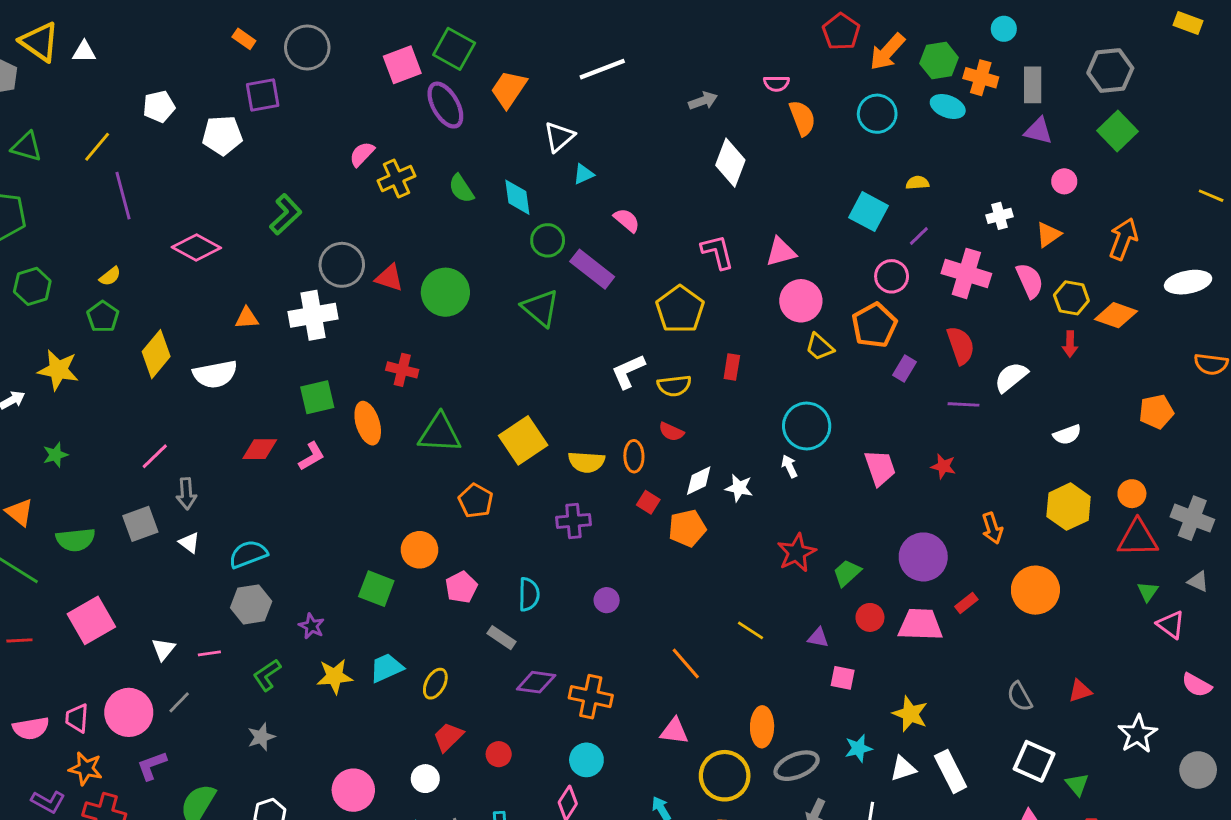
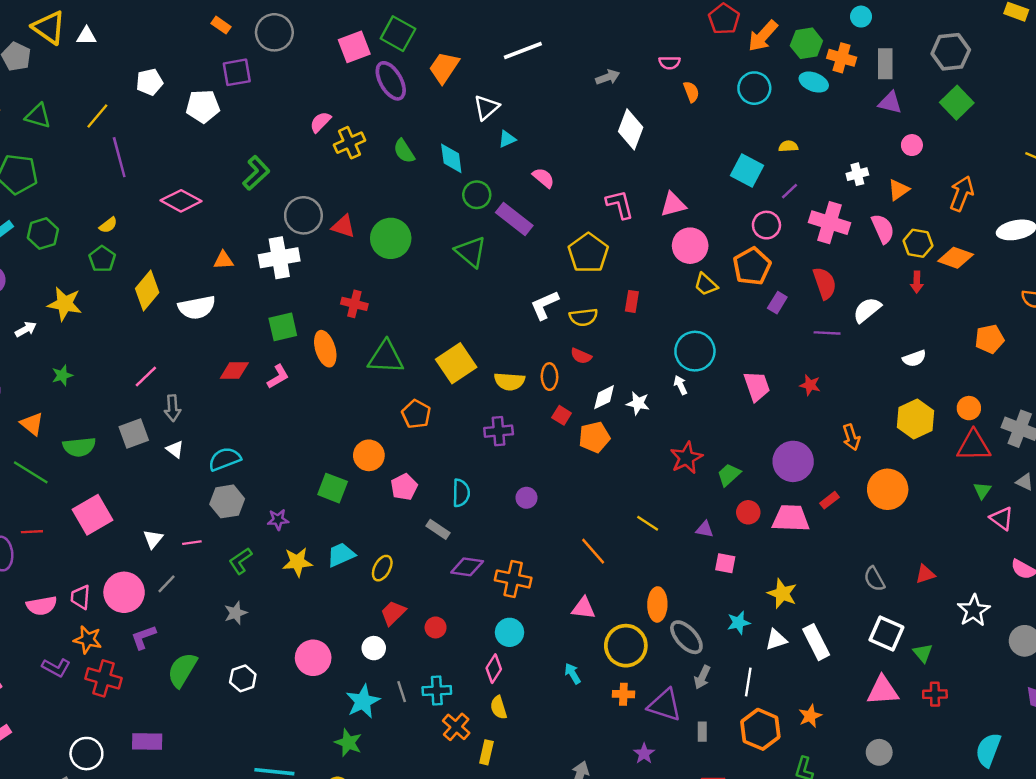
orange semicircle: (802, 118) -> (691, 92), size x0.7
purple star: (312, 626) -> (278, 520), turned -30
gray ellipse: (797, 766) -> (686, 637), turned 69

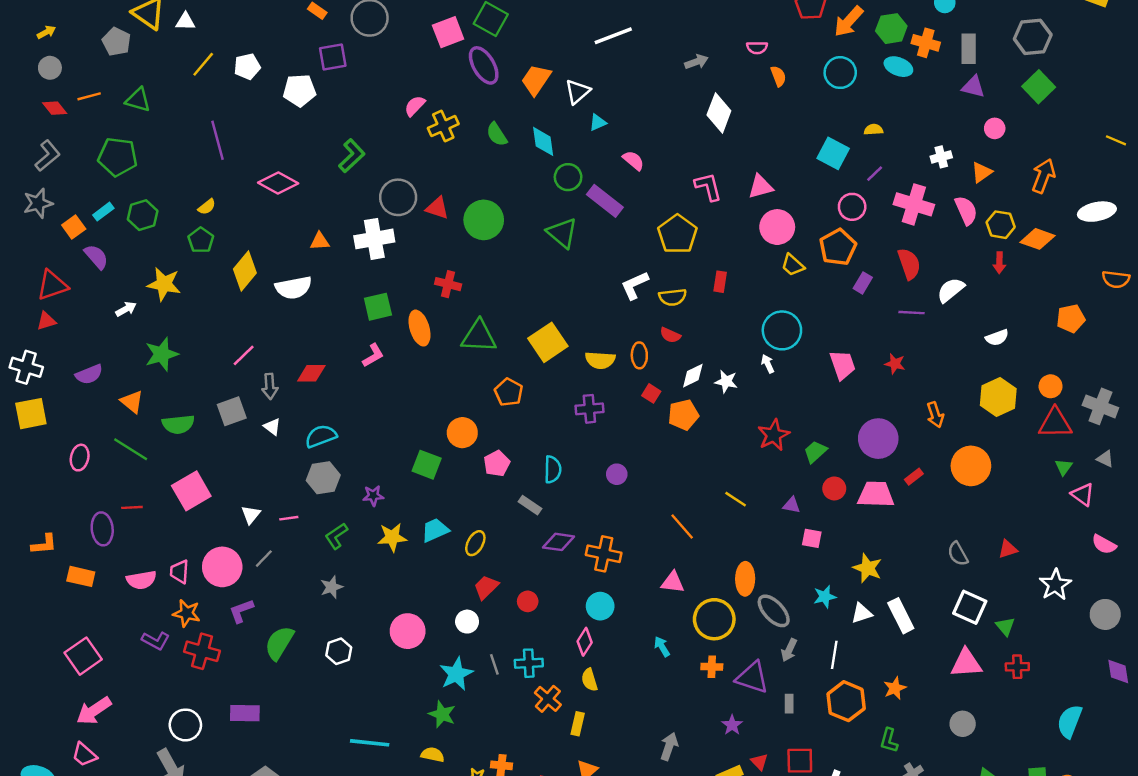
orange trapezoid: (444, 67) -> (536, 80), moved
yellow line: (97, 116) -> (203, 64), moved
red diamond: (234, 371) -> (311, 373), moved
green star: (62, 375) -> (162, 354), size x1.6

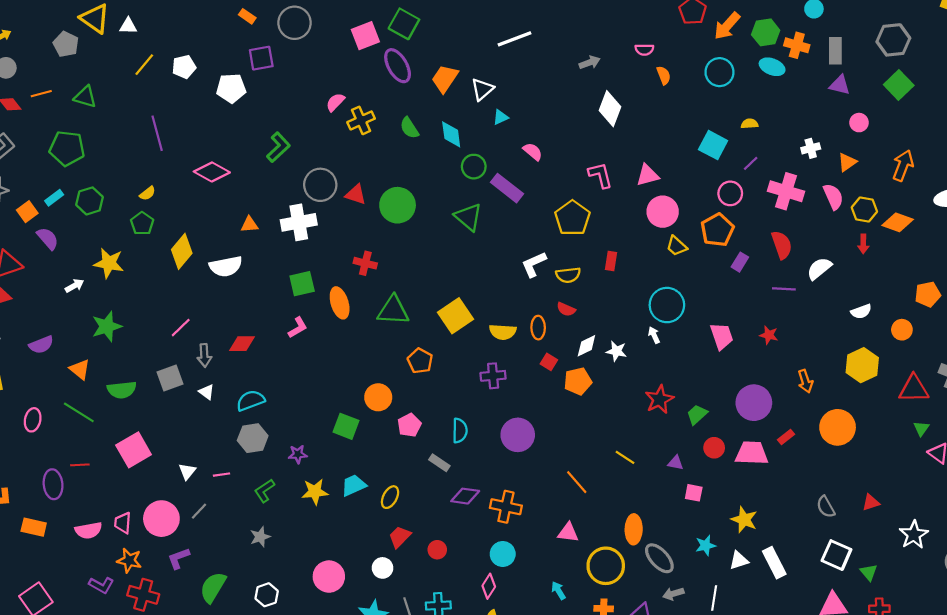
orange circle: (1051, 386) -> (902, 330), moved
purple circle: (617, 474) -> (518, 435), size x1.8
gray arrow: (789, 650) -> (673, 594), turned 48

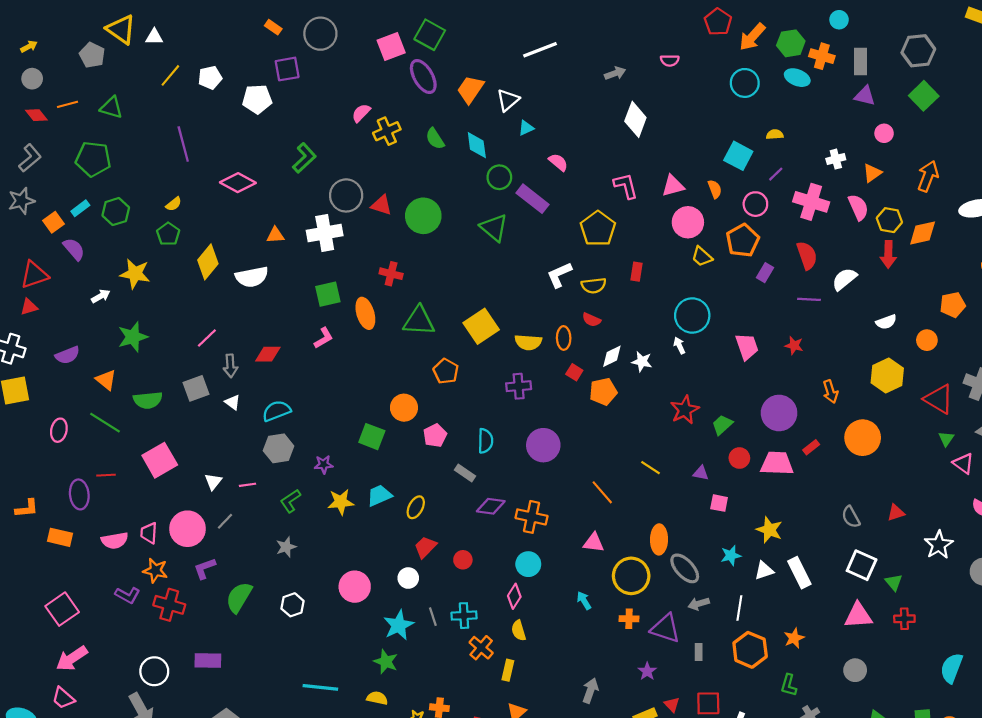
orange semicircle: (664, 75) -> (715, 189), moved
orange diamond: (898, 222) -> (923, 233), turned -32
red arrow: (863, 244) -> (888, 254), size x1.4
red triangle: (914, 389) -> (939, 399), turned 32

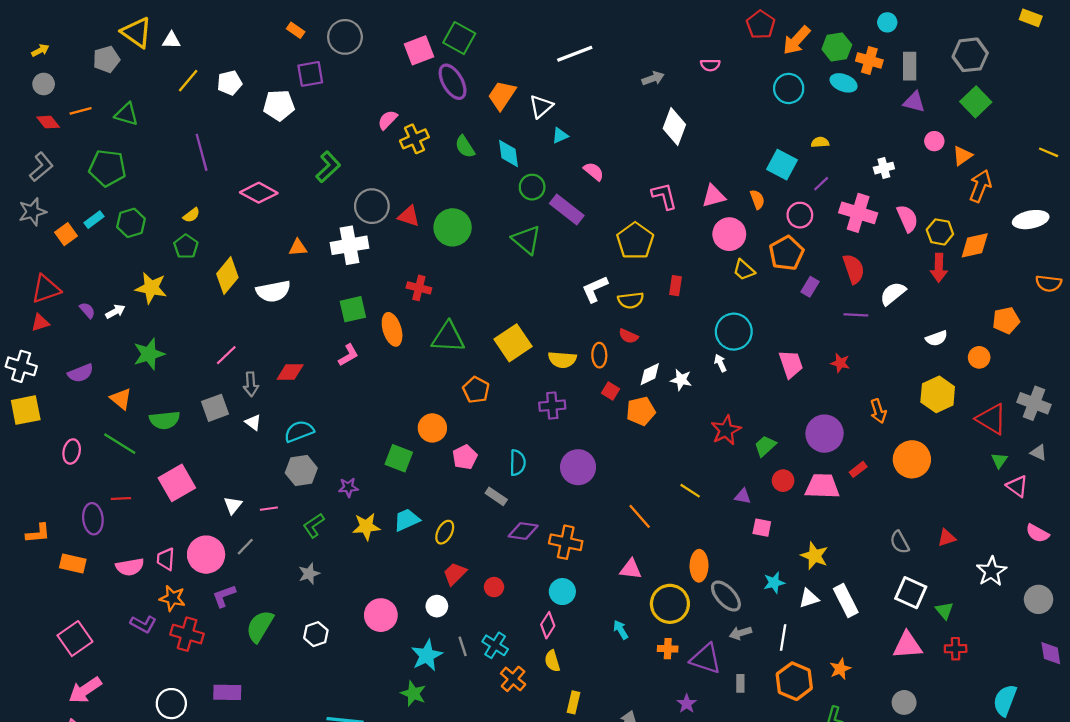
gray pentagon: (92, 55) -> (106, 59), turned 30
orange triangle: (872, 173) -> (962, 156), moved
purple semicircle: (74, 249) -> (87, 310), moved, size x0.7
cyan cross: (464, 616) -> (495, 645), turned 35
yellow rectangle: (508, 670) -> (574, 702), moved

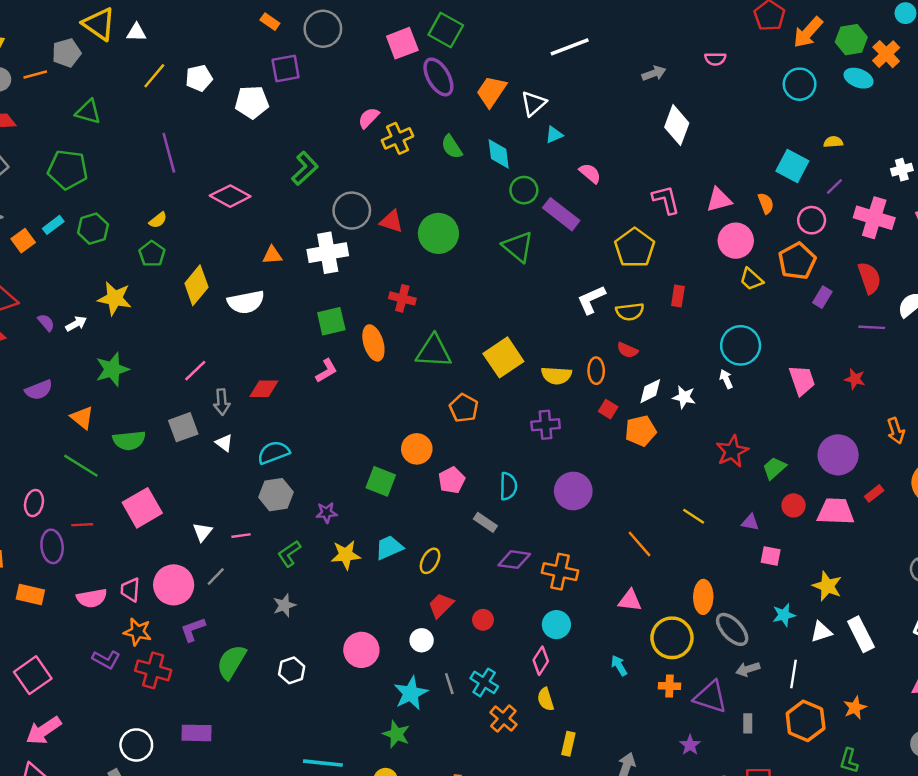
orange cross: (869, 60) -> (886, 54), turned 30
orange line: (81, 111) -> (35, 75), moved
pink ellipse: (72, 451) -> (34, 503), moved

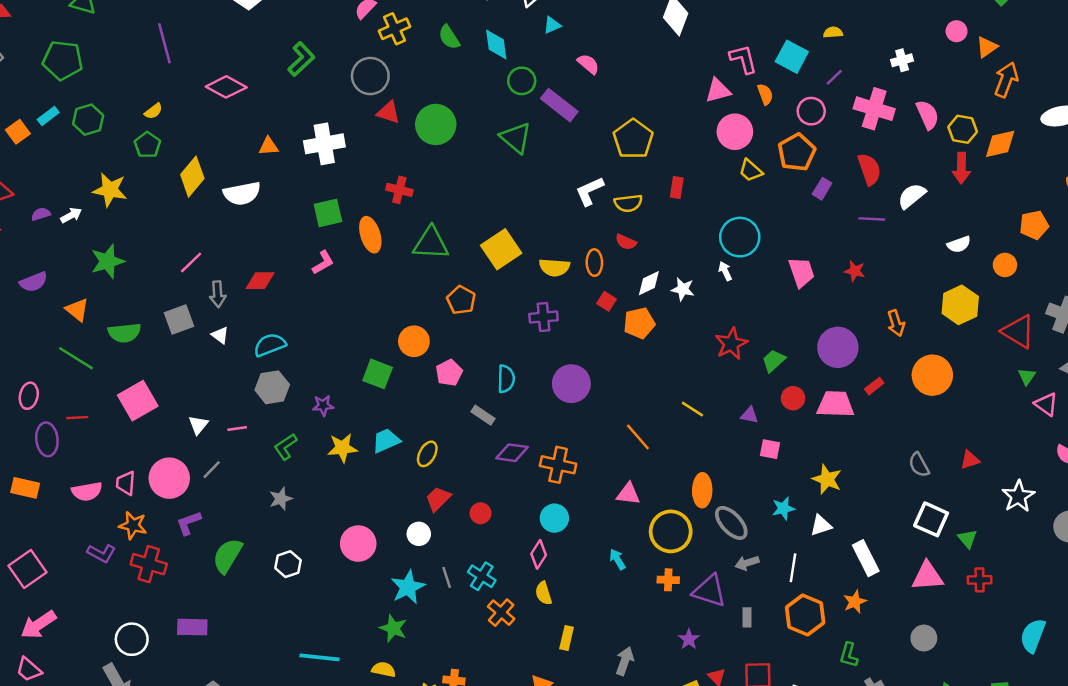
pink L-shape: (666, 200) -> (743, 59), moved
gray circle: (352, 211) -> (370, 76), moved
purple semicircle: (46, 322) -> (41, 214), turned -66
white rectangle: (861, 634) -> (866, 558), moved

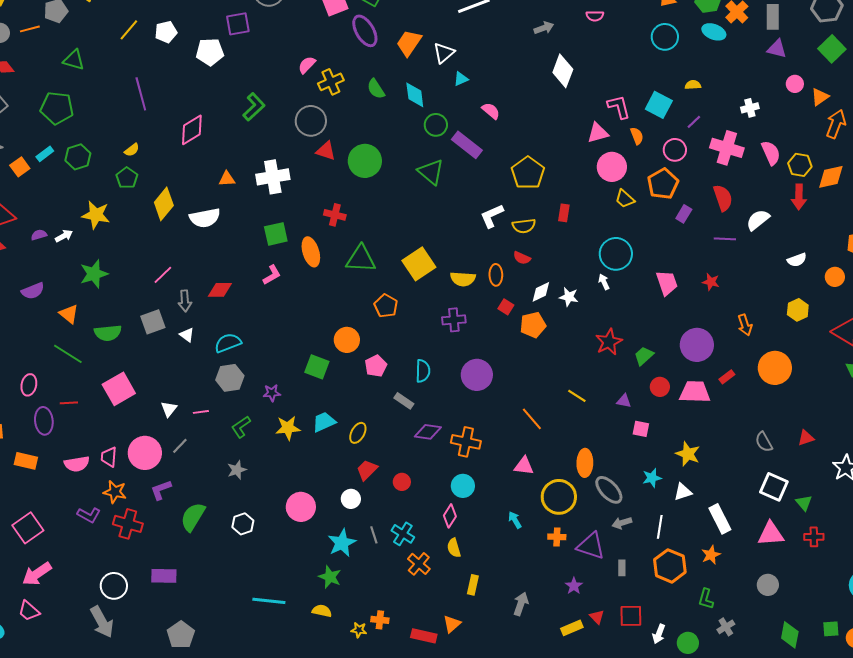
pink diamond: (226, 87) -> (192, 130), turned -60
yellow hexagon: (960, 305) -> (798, 310), size x0.7

